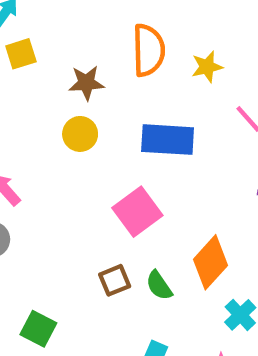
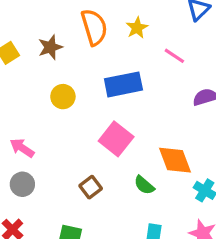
brown star: (86, 83) -> (50, 47), moved
orange diamond: (211, 262) -> (175, 160), turned -48
brown square: (115, 280) -> (91, 187), moved

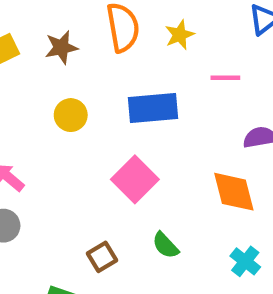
pink line: (174, 56) -> (225, 78), turned -40
orange diamond: (175, 160) -> (234, 192), moved
brown square: (91, 187) -> (102, 257), moved

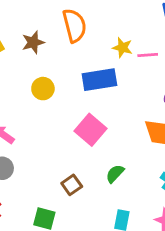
yellow star: (180, 35) -> (122, 48), moved, turned -30
green semicircle: (165, 245) -> (115, 174), turned 90

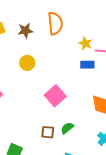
blue rectangle: (99, 80) -> (87, 65), moved, size x0.6
brown square: (72, 185) -> (48, 132), moved, turned 32

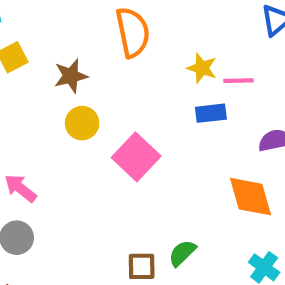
brown star: (25, 31) -> (71, 76), moved
pink square: (55, 96) -> (136, 157), moved

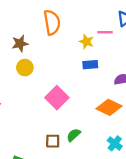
pink line: (238, 81) -> (105, 32), moved
pink square: (136, 157) -> (57, 98), moved
orange diamond: (250, 197) -> (109, 107), turned -50

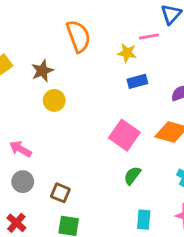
pink square: (57, 98) -> (124, 135), moved
brown square: (53, 141) -> (60, 193), moved, turned 32

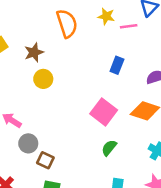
yellow star: (127, 53) -> (106, 16), moved
blue rectangle: (137, 81) -> (117, 65), turned -56
gray circle: (23, 182) -> (28, 143), moved

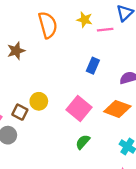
yellow circle: (43, 79) -> (39, 101), moved
brown square: (45, 160) -> (20, 112), moved

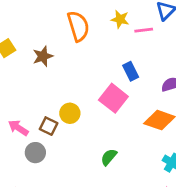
blue rectangle: (93, 66) -> (131, 71), turned -49
pink square: (79, 109) -> (113, 98), moved
green semicircle: (83, 142) -> (109, 157), moved

